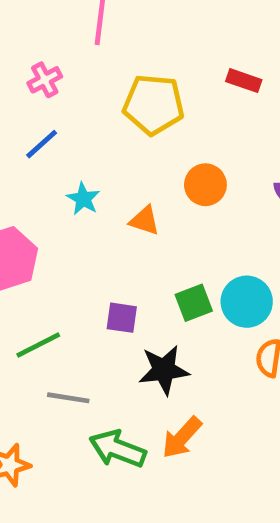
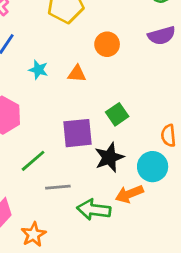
cyan circle: (247, 302) -> (153, 167), moved
purple square: (122, 318) -> (78, 133), size x1.6
orange arrow: (182, 438) -> (129, 194), turned 40

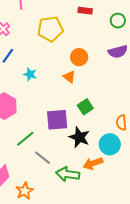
orange triangle: (77, 74) -> (69, 77), moved, turned 32
black star: (109, 157) -> (79, 137), turned -30
gray line: (58, 187) -> (43, 158), turned 42

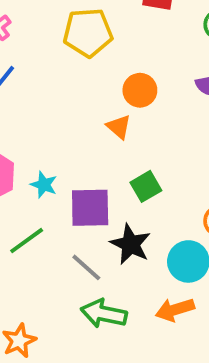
cyan star: (30, 74) -> (44, 185), moved
gray line: (43, 158) -> (86, 267), moved
orange arrow: (93, 163) -> (175, 310), moved

